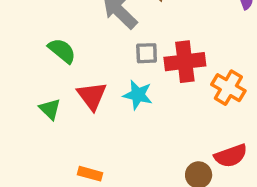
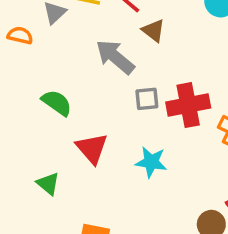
cyan star: (138, 95) -> (151, 162), moved
green triangle: (50, 109) -> (48, 184), moved

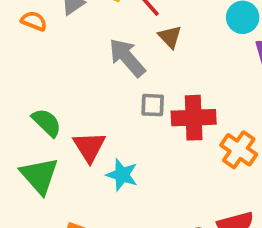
green semicircle: (57, 103) -> (47, 123), moved
cyan star: (151, 162) -> (122, 175), moved
green triangle: (48, 184) -> (39, 176), size x1.6

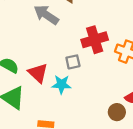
gray square: (153, 105) -> (73, 62), moved

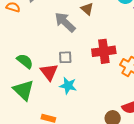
gray square: (73, 62) -> (65, 57), moved

